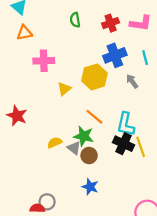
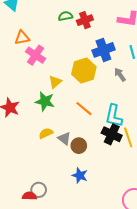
green semicircle: (75, 20) -> (65, 16), turned 88
red cross: (111, 23) -> (85, 20), moved
orange triangle: (24, 33) -> (22, 38), moved
pink cross: (44, 61) -> (36, 55), turned 36
green star: (84, 136) -> (45, 101), moved

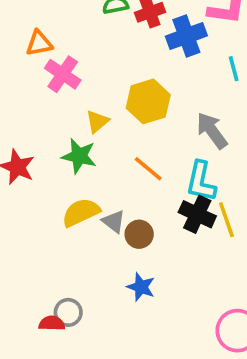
blue cross: (103, 50) -> (186, 36), moved
gray arrow: (120, 75) -> (212, 131), moved, size x1.5
yellow semicircle: (46, 133) -> (81, 212), size x1.5

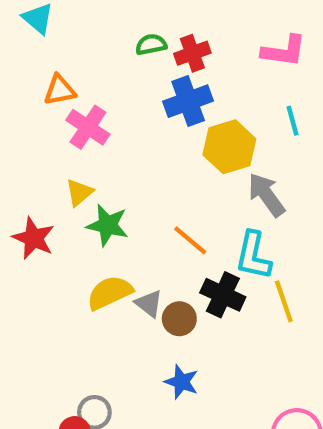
blue cross: (186, 36) -> (188, 101), moved
yellow hexagon: (148, 101) -> (229, 147), moved
yellow triangle: (97, 121) -> (79, 192), moved
black cross: (197, 214) -> (223, 295), moved

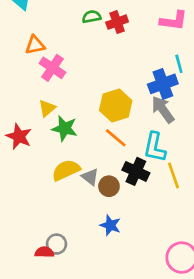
blue cross: (188, 101) -> (163, 84), moved
yellow hexagon: (229, 147) -> (116, 106), moved

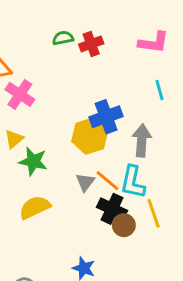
blue cross: (163, 84) -> (106, 117), moved
gray arrow: (163, 110) -> (142, 140), turned 40
orange line: (116, 138) -> (108, 181), moved
gray triangle: (90, 177) -> (85, 182), moved, turned 30
brown circle: (109, 186) -> (124, 225), moved

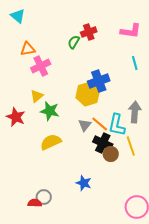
green semicircle: (63, 38) -> (74, 42), moved, turned -48
pink cross: (20, 94) -> (41, 66), turned 30
gray arrow: (142, 140) -> (135, 112), moved

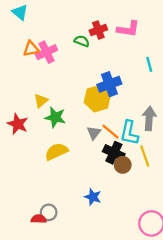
pink L-shape: (131, 31) -> (128, 29), moved
green semicircle: (74, 42) -> (82, 41), turned 80
pink cross: (41, 66) -> (46, 52), moved

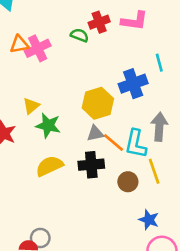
blue cross: (109, 84) -> (133, 84), moved
gray triangle: (94, 133) -> (95, 133), moved, turned 40
black cross: (114, 153) -> (91, 165), moved, turned -30
blue star: (93, 197) -> (149, 220), moved

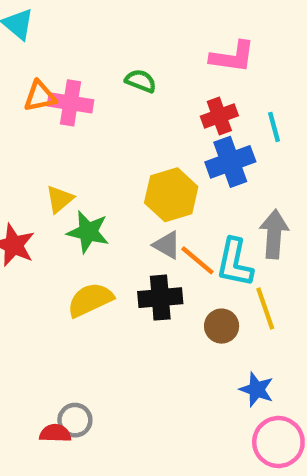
red cross: (99, 22) -> (219, 116), moved
pink cross: (38, 48) -> (71, 103), turned 35
gray triangle: (95, 133) -> (167, 245), turned 42

